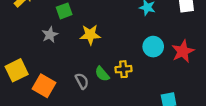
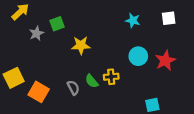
gray star: (50, 35) -> (36, 33), moved

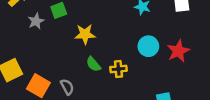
green semicircle: (92, 81) -> (93, 64), moved
gray semicircle: (73, 88) -> (67, 87), moved

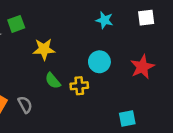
cyan circle: (148, 46) -> (99, 62), moved

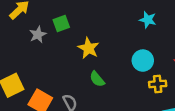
yellow star: (44, 49) -> (88, 48), turned 30
yellow cross: (79, 86) -> (158, 84), moved

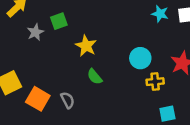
cyan star: (148, 20) -> (160, 14), moved

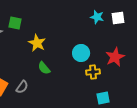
green square: (59, 21) -> (15, 23), turned 32
gray semicircle: (67, 100) -> (22, 87), turned 64

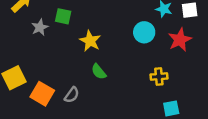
cyan circle: (81, 53) -> (144, 32), moved
red star: (115, 57) -> (180, 40), moved

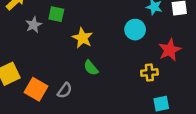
red star: (180, 40) -> (170, 50), moved

